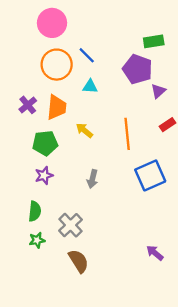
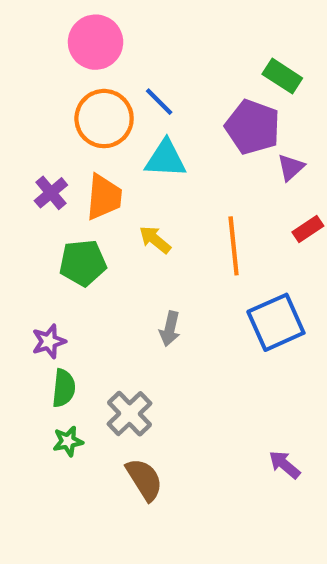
green rectangle: (154, 41) -> (282, 76), turned 42
cyan triangle: (90, 86) -> (166, 159), size x1.5
purple star: (44, 175) -> (49, 341), moved

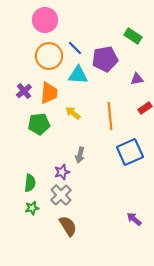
purple pentagon: (253, 127) -> (105, 59), moved, turned -30
purple triangle: (291, 167) -> (137, 79), turned 32
purple star: (49, 341) -> (62, 172), moved

